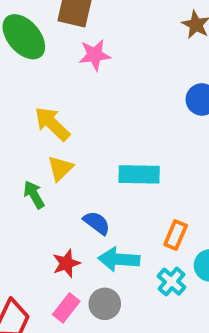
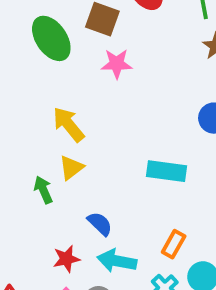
cyan rectangle: (139, 174) -> (167, 171), moved

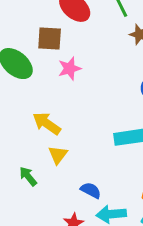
green arrow: (43, 190) -> (28, 176), moved

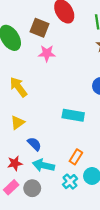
yellow triangle: (58, 155) -> (18, 122), moved

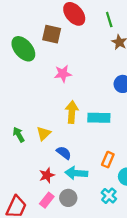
pink star: (47, 53) -> (63, 74), moved
yellow arrow: (18, 87) -> (72, 112), moved, turned 50
cyan cross: (70, 182) -> (109, 196), moved

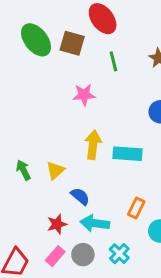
green line: (109, 20) -> (113, 61), moved
green ellipse: (23, 49) -> (36, 40), moved
cyan cross: (109, 196) -> (119, 254), moved

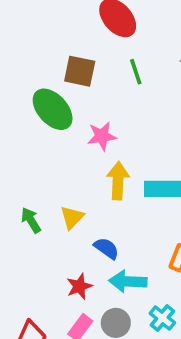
green ellipse: (36, 40) -> (53, 109), moved
brown square: (72, 43) -> (80, 71), moved
pink star: (84, 95) -> (102, 136), moved

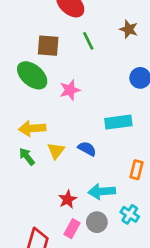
yellow arrow: (118, 181) -> (32, 128), moved, turned -90
blue semicircle: (106, 248) -> (87, 149), moved

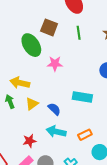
orange rectangle: (137, 170) -> (85, 135), turned 32
cyan arrow: (102, 191) -> (56, 132), moved

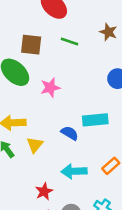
green line: (79, 33) -> (70, 42), turned -48
blue semicircle: (54, 109) -> (70, 133), moved

